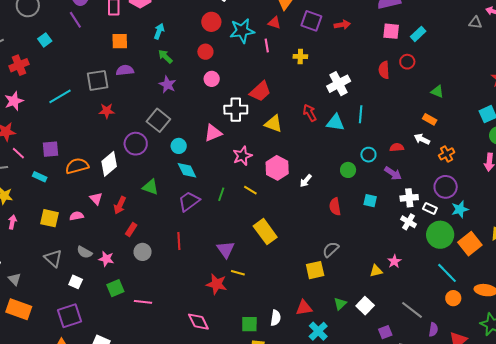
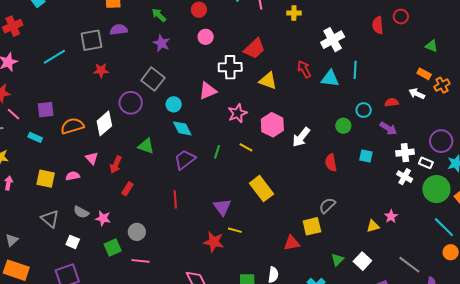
orange cross: (447, 154) -> (442, 85), moved
white arrow: (306, 181) -> (301, 137), size x1.5
gray circle: (143, 252) -> (137, 232), moved
gray triangle: (15, 279) -> (12, 240), turned 32
red triangle: (304, 308) -> (292, 243), moved

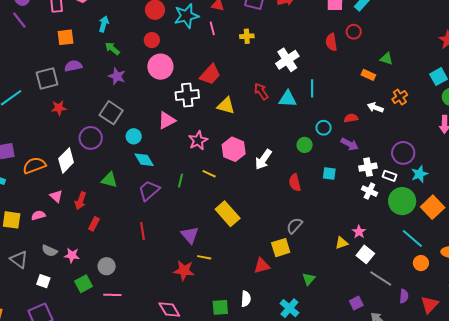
pink circle: (206, 37) -> (160, 67), size x1.6
orange rectangle: (424, 74) -> (368, 75), moved
white square: (362, 261) -> (365, 254), moved

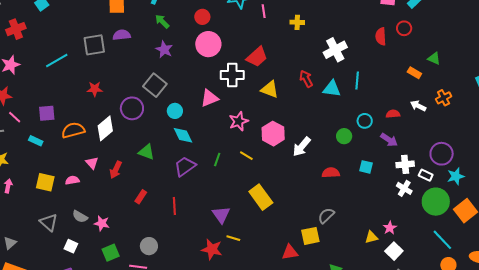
red star: (59, 108) -> (95, 89), moved
red semicircle: (295, 183) -> (331, 173), turned 96
red rectangle: (94, 224) -> (141, 197), moved
gray circle: (107, 266) -> (149, 246), moved

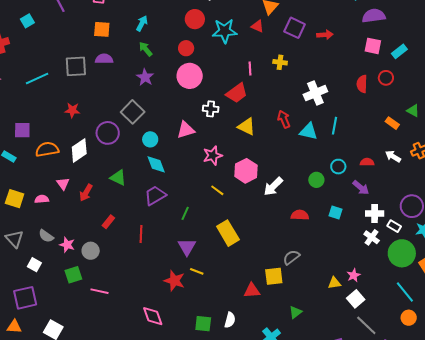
pink line: (264, 11) -> (250, 69), moved
white cross: (232, 75) -> (211, 109), size x0.7
green line: (217, 160) -> (185, 213), moved
gray circle: (149, 246) -> (91, 251), moved

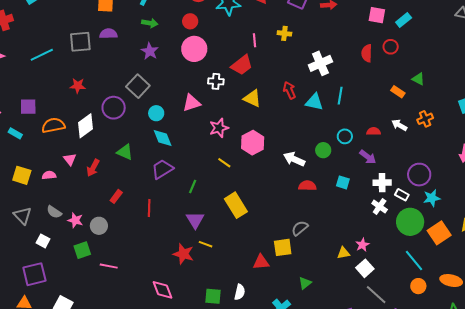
green arrow: (146, 49) -> (150, 23), turned 140
white arrow: (273, 186) -> (294, 159), moved, turned 70

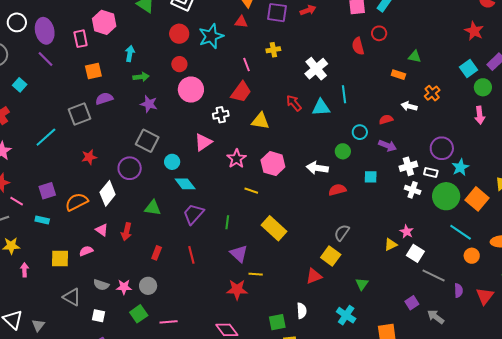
yellow square: (283, 247) -> (331, 256), turned -30

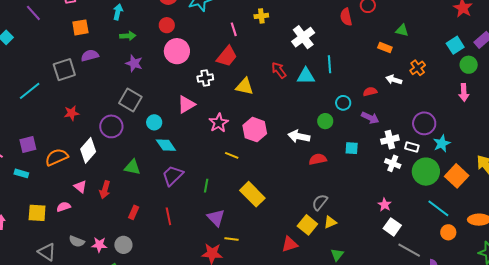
yellow triangle: (391, 244) -> (330, 222), moved

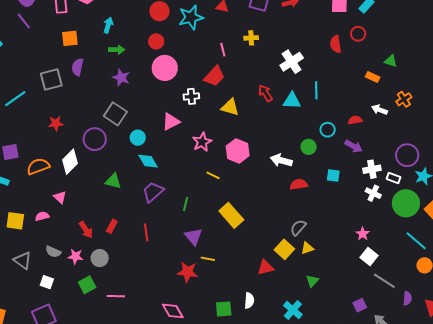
purple semicircle: (90, 56) -> (78, 67), turned -66
red arrow: (105, 190) -> (86, 230), moved, turned -54

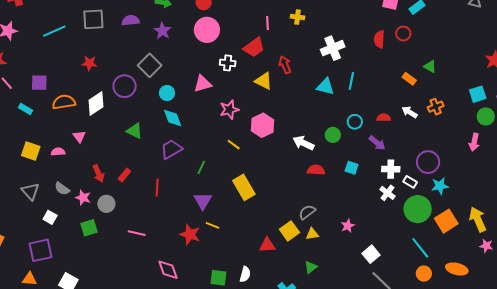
purple semicircle: (78, 67) -> (131, 20), moved, turned 60
red arrow: (265, 93) -> (285, 65), moved
pink star: (363, 234) -> (348, 226), moved
pink line: (116, 296) -> (137, 233), moved

